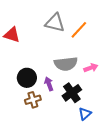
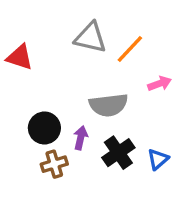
pink arrow: (91, 68) -> (159, 84), moved
purple arrow: (49, 84) -> (81, 138), turned 32
blue triangle: (85, 114) -> (158, 159), moved

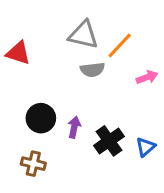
gray semicircle: (109, 105) -> (92, 70), moved, size x0.7
brown cross: (54, 164) -> (33, 164), moved, turned 30

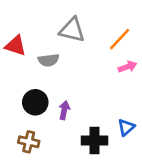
orange line: (120, 45) -> (120, 39), moved
gray semicircle: (92, 70) -> (48, 60), moved
black cross: (109, 141) -> (95, 140), moved, turned 35

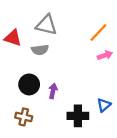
gray triangle: (72, 30) -> (46, 25), moved

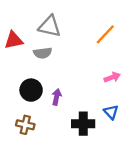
red triangle: (13, 38) -> (14, 40), turned -30
pink arrow: (105, 55) -> (112, 77), moved
blue triangle: (104, 105) -> (111, 112), turned -32

